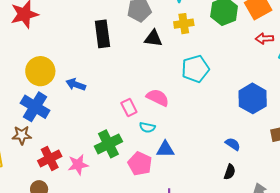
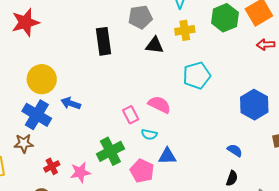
blue arrow: (76, 84) -> (71, 103), moved
red cross: (50, 158) -> (52, 166), size x0.7

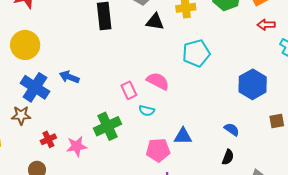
yellow circle: (42, 79) -> (25, 45), moved
blue triangle: (167, 156) -> (183, 136), moved
pink pentagon: (142, 171) -> (158, 150), moved, turned -30

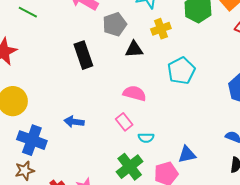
blue arrow: (69, 77) -> (74, 122), moved
pink semicircle: (158, 81) -> (135, 93), moved
green cross: (107, 126) -> (130, 167), moved

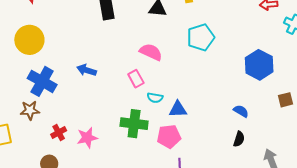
blue triangle: (187, 154) -> (178, 109), moved
green cross: (130, 167) -> (134, 124), turned 36

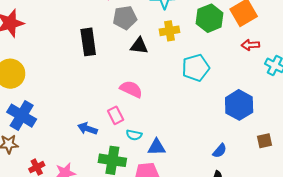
cyan pentagon: (201, 37) -> (196, 68), moved
blue arrow: (87, 70) -> (87, 129), moved
blue semicircle: (241, 111) -> (220, 151), turned 98

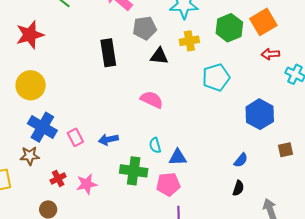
pink rectangle: (116, 115) -> (75, 137), moved
blue arrow: (87, 129) -> (108, 139), turned -30
cyan semicircle: (134, 135) -> (155, 145), turned 63

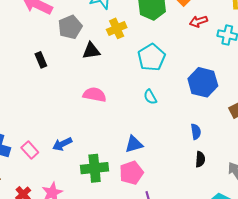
black rectangle: (108, 53) -> (41, 60), size x0.6
cyan semicircle: (155, 145) -> (150, 97), moved
blue semicircle: (241, 160) -> (196, 132), turned -35

